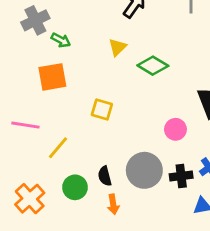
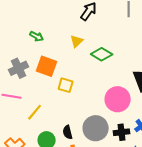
gray cross: (35, 20) -> (19, 68), moved
orange square: (52, 77) -> (47, 66), moved, turned 30
pink circle: (175, 129) -> (118, 99), size x1.6

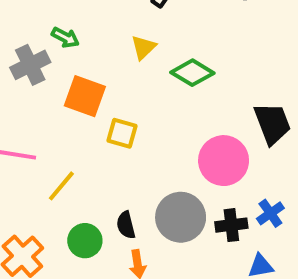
gray cross: (19, 68) -> (30, 65), moved

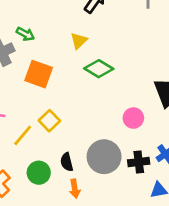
green diamond: (192, 73) -> (99, 69), moved
yellow square: (122, 133) -> (49, 121), moved, turned 30
pink circle: (224, 161) -> (133, 118), size x0.6

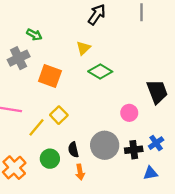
green arrow: (25, 34) -> (34, 35), moved

